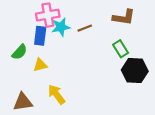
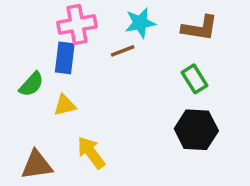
cyan star: (61, 27) -> (140, 23), moved
brown line: (85, 28) -> (123, 51), moved
black hexagon: (135, 71) -> (196, 130), moved

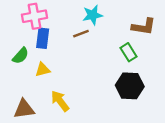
pink cross: (77, 25) -> (34, 16), moved
brown L-shape: (200, 28) -> (144, 27), moved

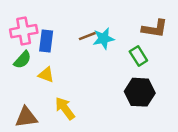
cyan star: (93, 15) -> (104, 39), moved
pink cross: (34, 16) -> (24, 31), moved
yellow triangle: (43, 70) -> (46, 75), turned 35

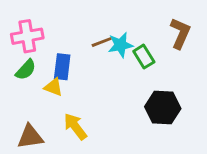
brown L-shape: (155, 29) -> (180, 33), turned -75
blue rectangle: (46, 41) -> (62, 67), moved
green rectangle: (138, 56) -> (144, 57), moved

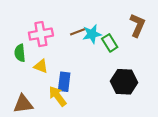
pink cross: (27, 36) -> (41, 34), moved
blue rectangle: (62, 67) -> (64, 82), moved
green semicircle: (26, 70) -> (20, 53), turned 133

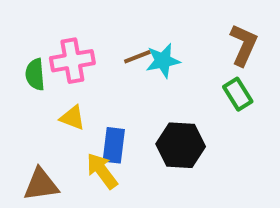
green rectangle: (110, 43) -> (238, 94), moved
green semicircle: (20, 53) -> (35, 74), moved
black hexagon: (124, 82) -> (181, 145), moved

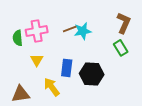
yellow triangle: (72, 118) -> (37, 60), turned 40
blue rectangle: (114, 145) -> (67, 68), moved

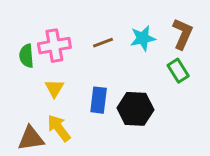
cyan star: (83, 31) -> (143, 38), moved
yellow arrow: (52, 87) -> (59, 128), moved

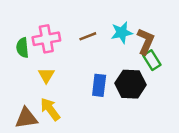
brown L-shape: (183, 34) -> (146, 41), moved
blue rectangle: (99, 100) -> (99, 85), moved
black hexagon: (135, 109) -> (131, 84), moved

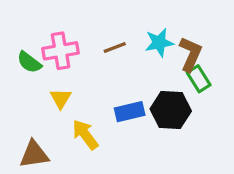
green semicircle: (22, 48) -> (29, 62), turned -48
blue rectangle: (99, 85) -> (130, 112), turned 70
yellow arrow: (50, 109) -> (85, 135), moved

